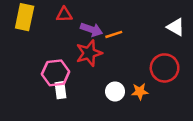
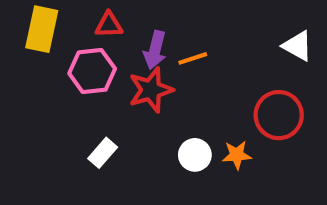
purple arrow: (91, 30) -> (155, 50), turned 85
pink hexagon: (56, 73) -> (92, 71), moved
white rectangle: (60, 90) -> (103, 153), turned 49

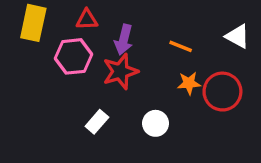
orange line: (193, 58) -> (181, 46), moved, turned 40
white rectangle: (103, 153) -> (97, 122), moved
orange star: (237, 155) -> (189, 83), moved

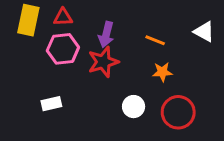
red triangle: (87, 20) -> (63, 17), moved
red circle: (222, 92) -> (178, 112), moved
white rectangle: (97, 122) -> (51, 104), moved, turned 36

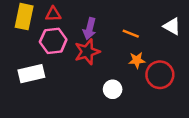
white rectangle: (51, 104) -> (31, 74), moved, size x1.5
red circle: (178, 112) -> (160, 75), moved

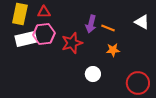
purple arrow: (90, 29) -> (91, 24), moved
white rectangle: (31, 74) -> (26, 39), moved
red circle: (160, 75) -> (138, 83), moved

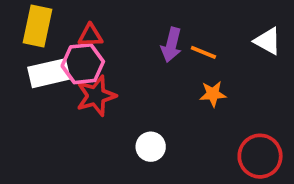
red triangle: (44, 12) -> (90, 35), moved
red star: (72, 43) -> (96, 96), moved
white circle: (93, 74) -> (151, 147), moved

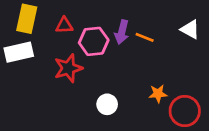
pink hexagon: (83, 64) -> (94, 41), moved
white rectangle: (49, 73) -> (19, 52), moved
orange star: (213, 94) -> (158, 94), moved

